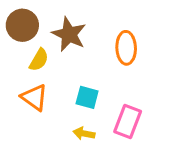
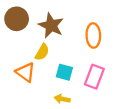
yellow semicircle: (39, 60) -> (42, 52), moved
pink rectangle: (128, 121) -> (94, 77), moved

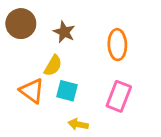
brown star: (51, 25) -> (64, 32), size x0.7
cyan square: (64, 72) -> (67, 91), moved

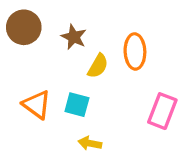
yellow semicircle: (53, 66) -> (98, 66), moved
pink rectangle: (119, 96) -> (162, 111), moved

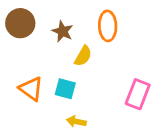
orange ellipse: (135, 51) -> (108, 26), moved

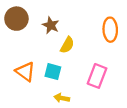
orange ellipse: (108, 26) -> (110, 30), moved
pink rectangle: (138, 94) -> (97, 76), moved

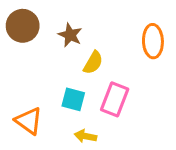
orange triangle: (25, 72) -> (29, 121), moved
pink rectangle: (97, 76) -> (115, 99), moved

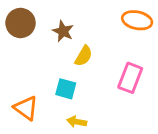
orange ellipse: (153, 41) -> (137, 20), moved, turned -76
pink rectangle: (115, 99) -> (130, 78), moved

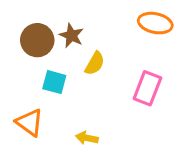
brown circle: (21, 23) -> (37, 40), moved
cyan square: (66, 89) -> (54, 82), moved

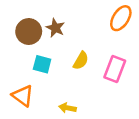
orange ellipse: (155, 23) -> (121, 18), turned -70
yellow semicircle: (95, 63) -> (81, 61), moved

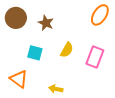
brown circle: (29, 32) -> (16, 18), moved

